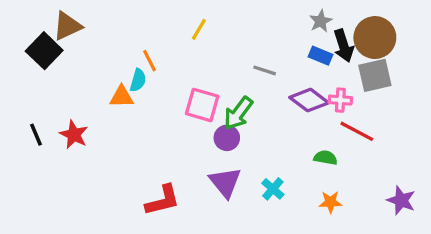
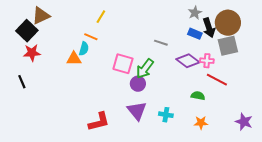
yellow line: (199, 29) -> (101, 17), moved
orange line: (150, 61) -> (91, 37), turned -40
red star: (74, 135) -> (32, 53), moved, turned -30
cyan cross: (273, 189) -> (166, 115), turned -32

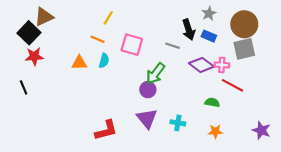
black arrow: (209, 28) -> (189, 30), moved
cyan semicircle: (84, 49) -> (104, 61), moved
pink square: (123, 64) -> (132, 45), moved

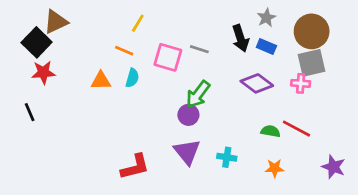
gray line: (173, 46) -> (199, 49), moved
pink cross: (222, 65) -> (301, 83), moved
red line: (233, 85) -> (296, 129), moved

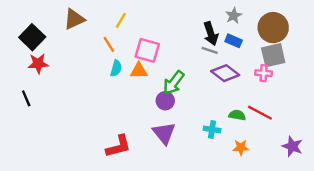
brown triangle: (56, 22) -> (74, 19), moved
gray line: (199, 49) -> (210, 50), moved
orange line: (124, 51) -> (109, 44), turned 35
orange triangle: (101, 81) -> (139, 71), moved
cyan cross: (227, 157) -> (212, 129), moved

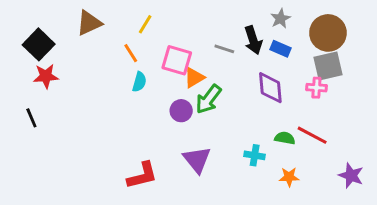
gray line: (210, 50) -> (224, 49), moved
orange triangle: (139, 71) -> (194, 78), moved, turned -30
purple diamond: (225, 73) -> (270, 88), turned 48
purple circle: (165, 101) -> (181, 111), moved

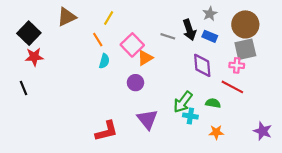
pink square: (177, 60) -> (132, 45), turned 30
green arrow: (208, 99) -> (183, 102), moved
red line: (312, 135) -> (232, 87), moved

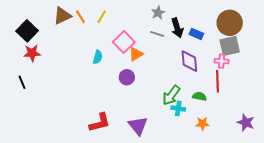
gray star: (210, 14) -> (158, 13), moved
orange line: (98, 40) -> (80, 17), moved
red line: (232, 87) -> (218, 81), turned 60
purple triangle: (147, 119) -> (138, 126), moved

